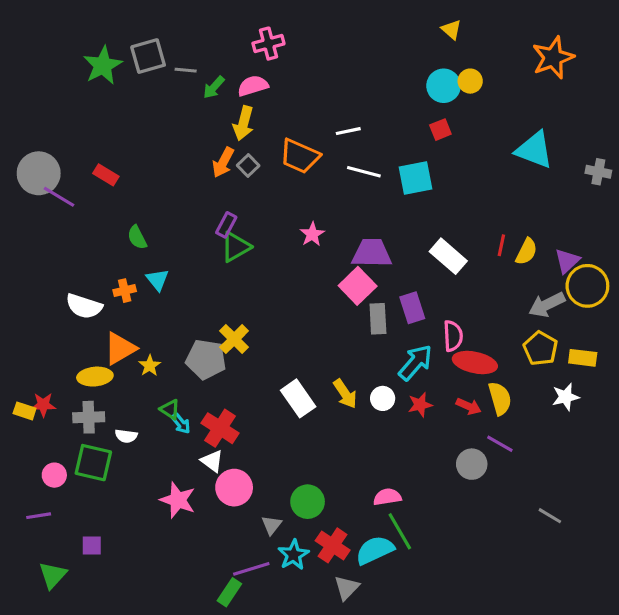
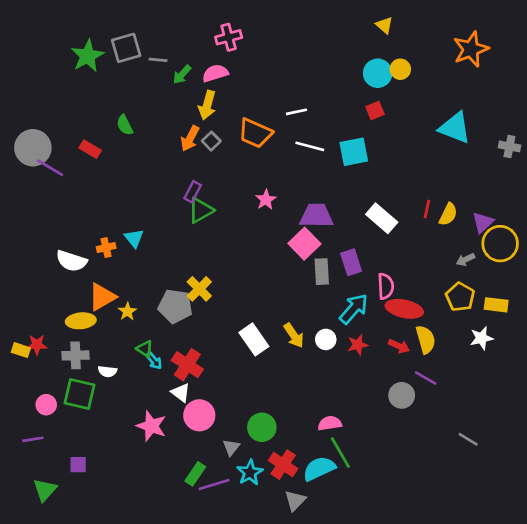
green semicircle: (137, 237) -> (125, 125), moved
gray arrow: (547, 305) -> (466, 260), size x0.6
green rectangle: (229, 592) -> (195, 474), moved

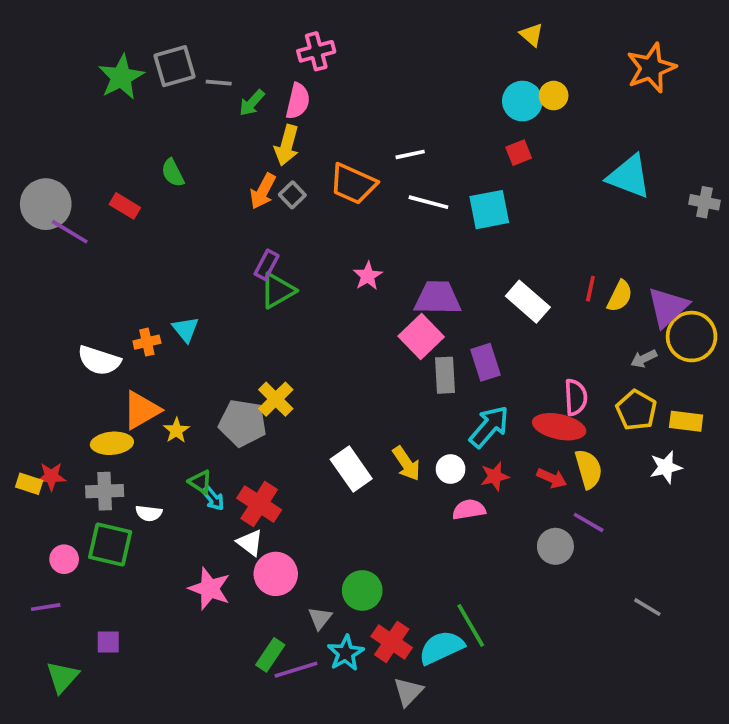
pink semicircle: (215, 73) -> (298, 101), turned 120
purple triangle: (483, 222) -> (668, 307), size x1.4
pink semicircle: (386, 286) -> (576, 397), moved
pink semicircle: (330, 423) -> (469, 510), moved

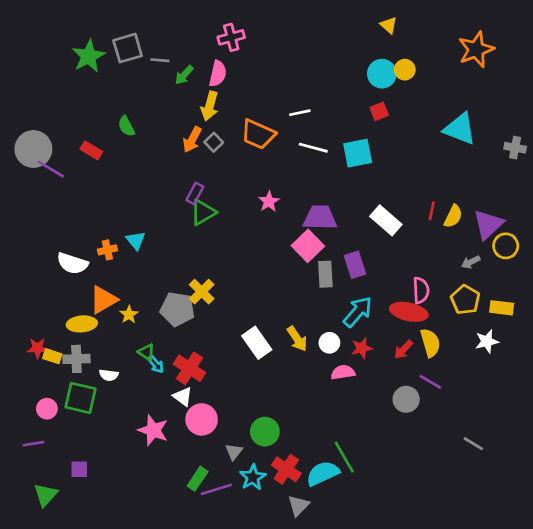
yellow circle: (692, 337) -> (506, 246), size x0.7
red arrow: (552, 478) -> (403, 349), turned 110
yellow rectangle: (29, 484) -> (52, 356), moved

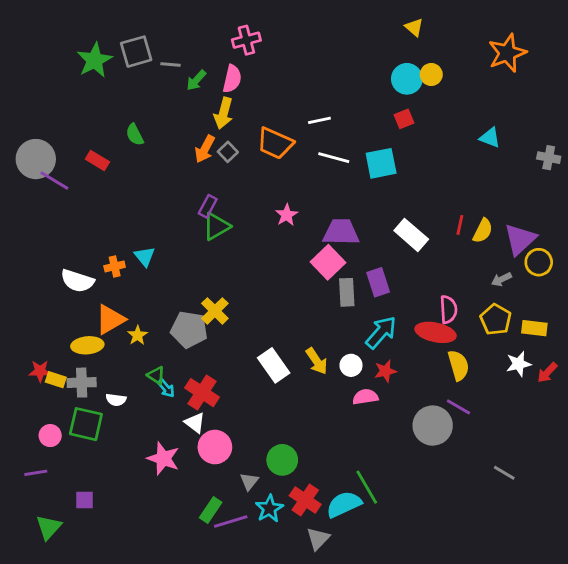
cyan triangle: (460, 129) -> (490, 138), size x0.6
red arrow: (403, 349) -> (547, 373), moved
gray circle: (406, 399) -> (433, 426), size x1.4

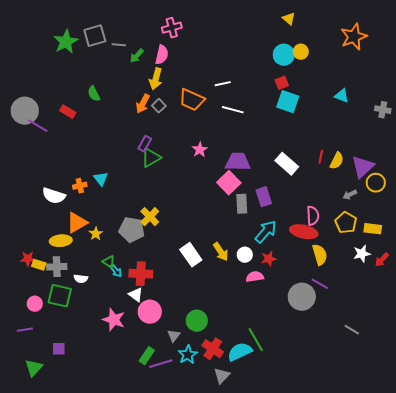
cyan square: (381, 163) -> (288, 102), moved, turned 30
red cross: (202, 393) -> (141, 274), turned -30

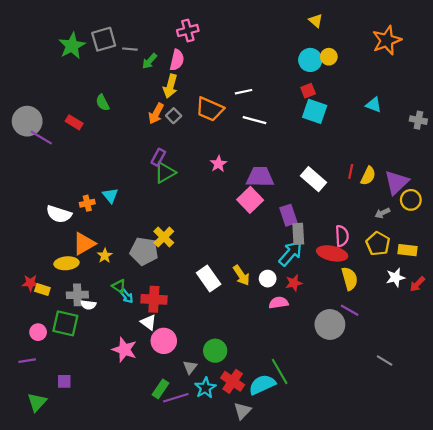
gray rectangle: (242, 204) -> (298, 234), moved
gray cross: (57, 267) -> (77, 295), moved

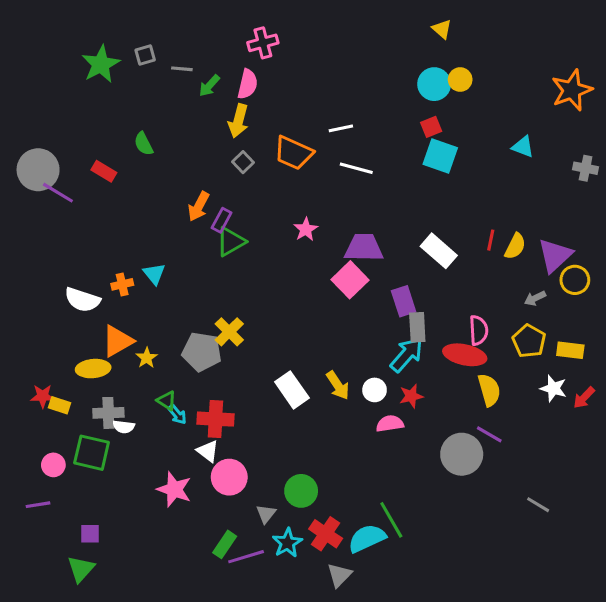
gray square: (104, 39) -> (145, 55), size x0.6
orange star: (387, 40) -> (572, 90), moved
orange arrow: (156, 114) -> (199, 206), moved
white star: (395, 277) -> (553, 388), turned 30
green triangle: (37, 402) -> (81, 569), moved

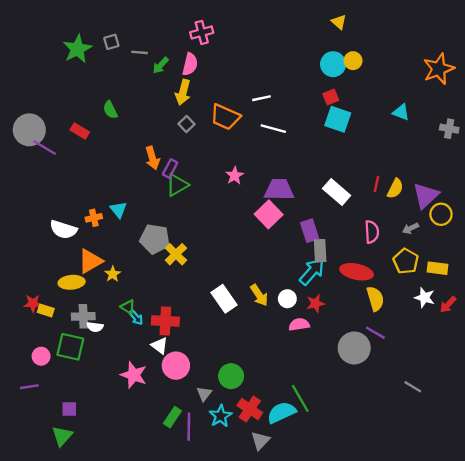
orange arrow: (199, 206) -> (152, 158), turned -45
pink semicircle: (479, 330) -> (372, 232), moved
gray pentagon: (202, 352) -> (155, 239), moved
purple line: (246, 557) -> (189, 427), turned -72

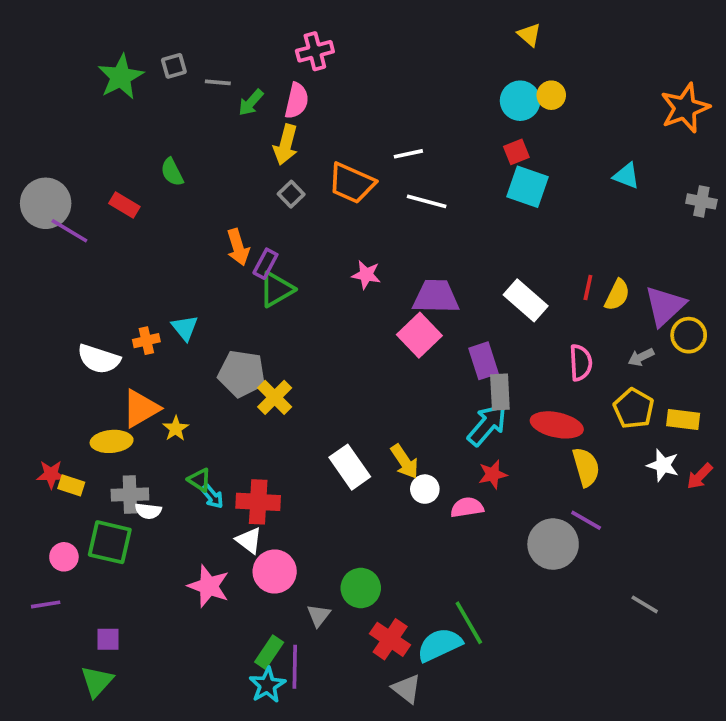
pink star: (235, 176) -> (366, 275), turned -30
white circle: (287, 299) -> (425, 489), moved
cyan star: (220, 416) -> (267, 685), moved
gray triangle: (260, 441) -> (407, 689), turned -36

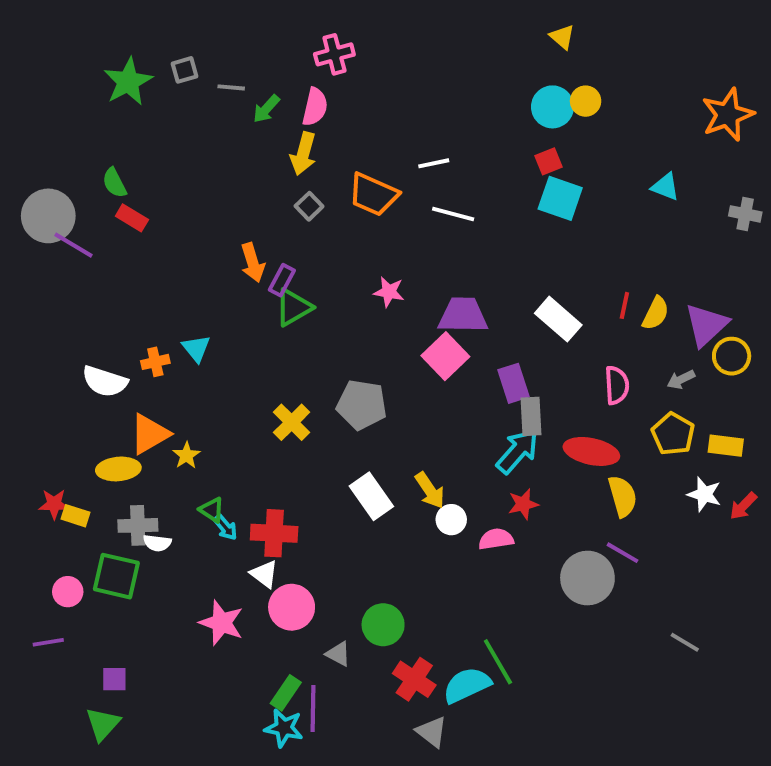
green semicircle: (172, 172) -> (114, 183), moved
gray pentagon: (242, 374) -> (362, 405), moved
gray triangle: (319, 615) -> (338, 654), turned -40
cyan star: (267, 685) -> (284, 728), turned -30

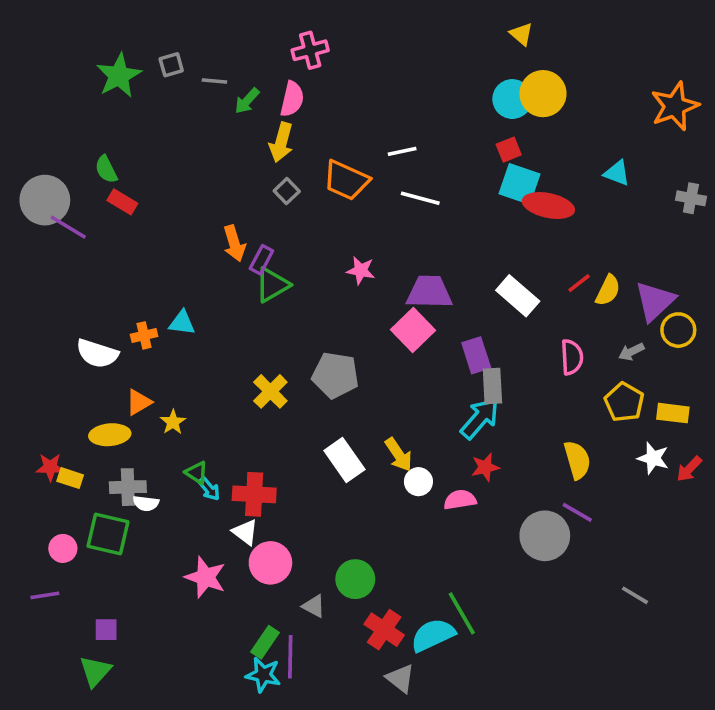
yellow circle: (586, 101) -> (543, 94), size x1.6
red line: (624, 305) -> (579, 283), turned 40
cyan triangle: (196, 348) -> (182, 323), turned -44
orange triangle: (149, 434) -> (139, 402), size x0.7
red ellipse: (591, 451) -> (548, 206), moved

